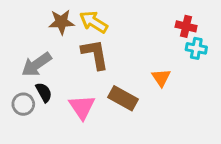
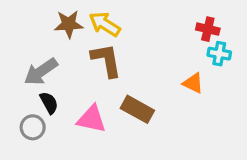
orange triangle: (161, 78) -> (193, 83), moved, turned -30
gray circle: (23, 104) -> (33, 127), moved
pink triangle: (82, 107) -> (92, 119), turned -44

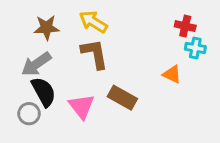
brown star: (69, 24) -> (47, 28), moved
black semicircle: (49, 103) -> (44, 92), size x1.5
pink triangle: (92, 119) -> (82, 106), turned 40

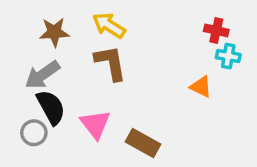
brown rectangle: (122, 98) -> (143, 143), moved

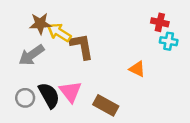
yellow arrow: (109, 25) -> (59, 32), moved
orange triangle: (201, 87) -> (137, 69), moved
black semicircle: (51, 107) -> (49, 95), moved

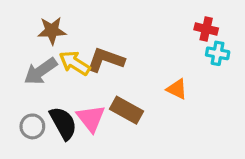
yellow arrow: (59, 32) -> (75, 63), moved
brown L-shape: (82, 46) -> (105, 60), turned -60
brown rectangle: (106, 105) -> (127, 110), moved

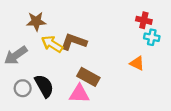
gray arrow: (40, 71) -> (16, 55), moved
orange triangle: (177, 89) -> (137, 63), moved
pink triangle: (91, 118) -> (79, 94), moved, turned -50

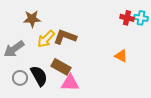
cyan cross: (152, 37) -> (141, 18), moved
yellow arrow: (52, 44) -> (46, 39), turned -78
brown rectangle: (88, 77) -> (61, 67), moved

